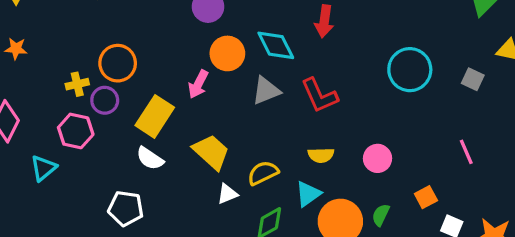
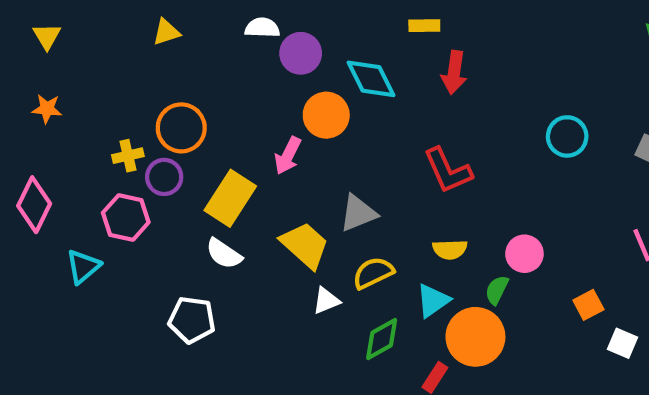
cyan diamond: (276, 45) -> (371, 79), moved
cyan circle: (410, 70) -> (567, 136), size x0.7
gray triangle: (266, 91) -> (358, 213), moved
green semicircle: (381, 215) -> (497, 290), moved

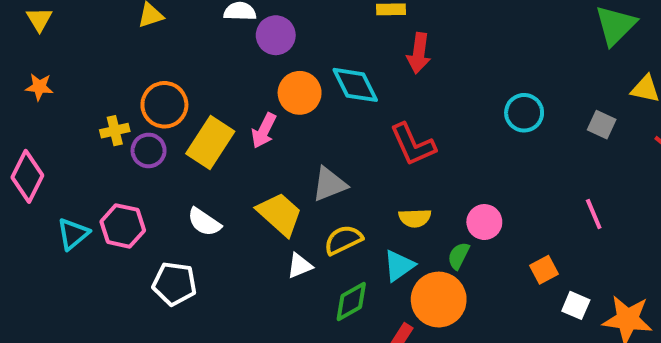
cyan diamond: (371, 79) -> (355, 85), moved
yellow rectangle: (230, 198) -> (210, 143), moved
pink hexagon: (126, 217) -> (123, 226), moved

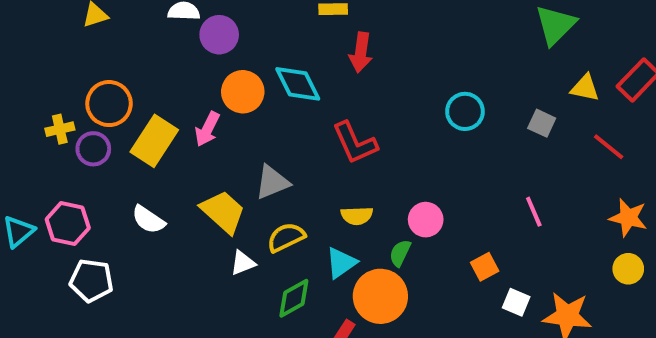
white pentagon: (174, 284) -> (91, 281), moved

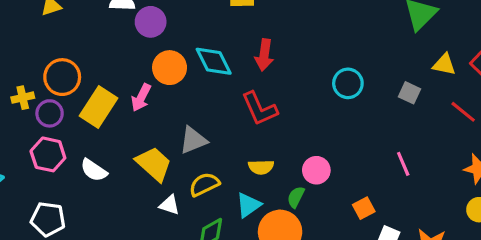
red arrow: (361, 52) -> (264, 55), moved
pink hexagon: (68, 224) -> (48, 154), moved
white triangle: (243, 263) -> (170, 205), turned 40

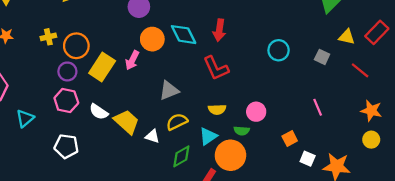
yellow cross: (23, 98) -> (48, 37), moved
yellow trapezoid: (154, 164) -> (127, 122), moved
green semicircle: (296, 197) -> (242, 131), turned -112

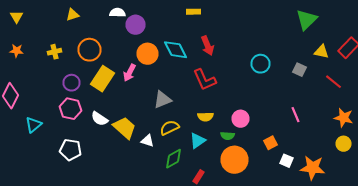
red arrow: (219, 30) -> (208, 46), turned -30
orange circle: (76, 46) -> (90, 50), moved
orange circle: (230, 155) -> (234, 160), moved

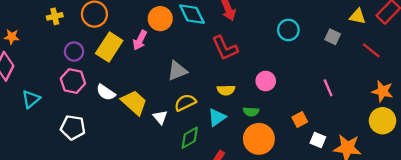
orange star: (16, 51) -> (12, 37), moved
pink circle: (240, 119) -> (266, 81), moved
white triangle: (148, 141) -> (160, 117), turned 32
yellow circle: (344, 144) -> (383, 121), size x1.5

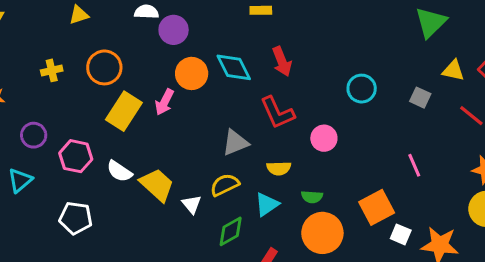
purple circle: (74, 52) -> (34, 135), moved
gray triangle: (177, 71) -> (235, 143), moved
pink circle: (266, 81) -> (324, 138), moved
orange square: (300, 120) -> (377, 207), size x1.6

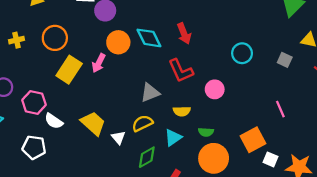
white semicircle: (119, 171) -> (54, 121), moved

